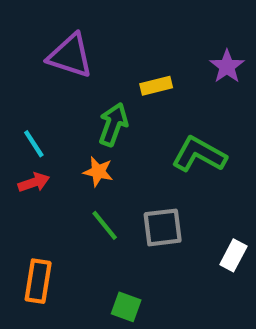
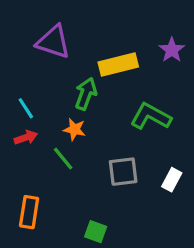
yellow rectangle: (156, 86) -> (118, 65), size x1.6
green line: (105, 225) -> (63, 159), moved
white rectangle: (233, 255) -> (172, 180), moved

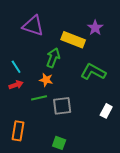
purple star: (172, 50) -> (95, 28), moved
yellow rectangle: (118, 65) -> (73, 40), turned 35
green line: (63, 159) -> (39, 98), turned -63
gray square: (123, 172) -> (62, 106), moved

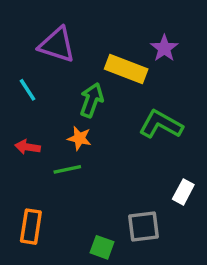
cyan line: (16, 67) -> (28, 90), moved
red arrow: (16, 85) -> (28, 147), turned -152
gray square: (62, 106) -> (144, 227), moved

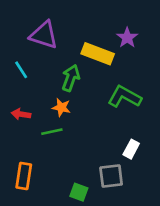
white rectangle: (183, 192) -> (131, 149), moved

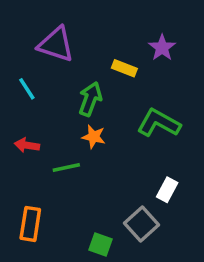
yellow rectangle: (98, 54) -> (124, 68), size x0.6
orange star: (61, 107) -> (94, 137), moved
gray square: (111, 176) -> (142, 224), turned -35

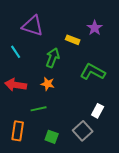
orange star: (94, 137) -> (48, 84), moved
red arrow: (27, 145) -> (16, 85), size x1.5
green line: (66, 167) -> (39, 109), moved
green square: (100, 244) -> (52, 137), moved

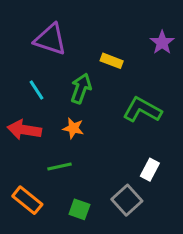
purple star: (95, 28) -> (162, 42), moved
cyan line: (16, 52) -> (37, 90), moved
orange rectangle: (18, 131) -> (27, 200), turned -60

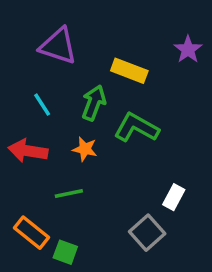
yellow rectangle: (112, 61) -> (129, 71), size x1.4
green L-shape: (142, 110) -> (136, 128), moved
green square: (79, 209) -> (65, 252), moved

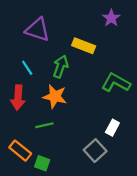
purple star: (188, 49) -> (111, 18), moved
green L-shape: (136, 128) -> (116, 83), moved
orange star: (85, 149) -> (55, 96), size x1.5
red arrow: (28, 151) -> (18, 98), turned -95

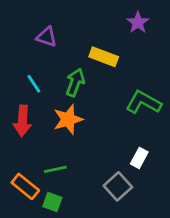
purple triangle: (38, 30) -> (47, 37), size x0.7
orange star: (55, 96) -> (68, 119), turned -30
green line: (44, 125) -> (55, 169), moved

